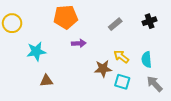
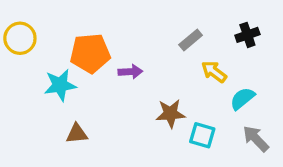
orange pentagon: (66, 17) -> (90, 53), moved
yellow arrow: (121, 57) -> (214, 72), moved
cyan semicircle: (147, 60) -> (242, 98), turned 56

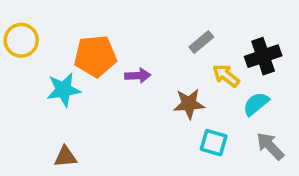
black cross: (247, 35) -> (263, 56), moved, size x1.4
brown star: (170, 114) -> (189, 104), moved
brown triangle: (77, 134) -> (65, 157), moved

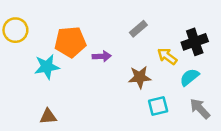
gray rectangle: (201, 42) -> (138, 29), moved
cyan square: (214, 143) -> (158, 106), turned -30

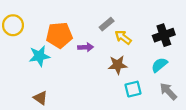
gray rectangle: (138, 29) -> (107, 24), moved
yellow arrow: (167, 56) -> (123, 37), moved
brown triangle: (48, 116) -> (41, 98), turned 40

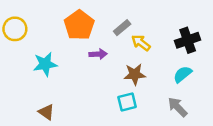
orange pentagon: (59, 35) -> (79, 25), moved, turned -30
cyan square: (133, 89) -> (127, 102), moved
gray arrow: (168, 91) -> (178, 107), moved

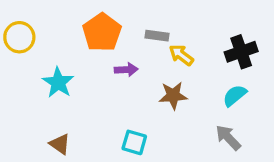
gray rectangle: (122, 28) -> (157, 36), turned 48
cyan star: (45, 64) -> (58, 83), turned -30
cyan square: (127, 102) -> (134, 142), moved, turned 30

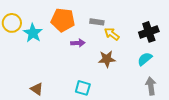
orange pentagon: (102, 32) -> (63, 20), turned -30
cyan star: (58, 83) -> (33, 33), moved
gray arrow: (228, 138) -> (151, 86), moved, turned 36

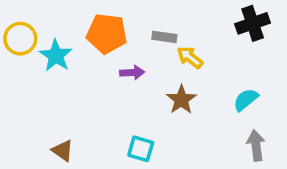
black cross: (149, 32) -> (253, 23), moved
brown star: (107, 59) -> (181, 100), turned -30

